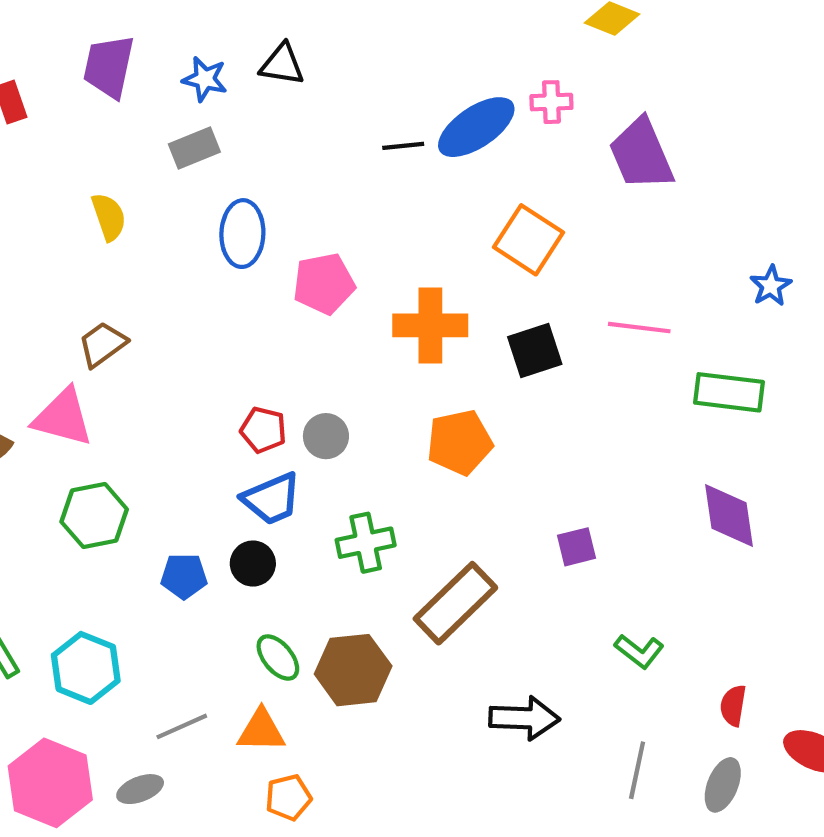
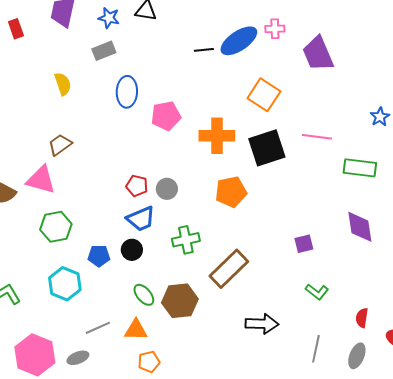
black square: (535, 351) -> (267, 148), size x1.4
purple square: (577, 547) -> (304, 244), moved
cyan hexagon: (86, 668) -> (65, 284), moved

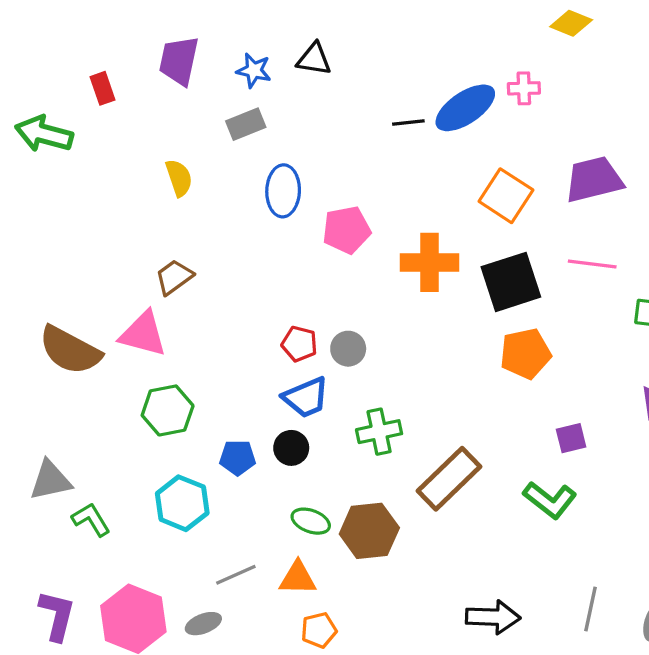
purple trapezoid: (318, 54) -> (594, 179), moved, turned 99
orange pentagon: (231, 192) -> (525, 354), moved
green L-shape: (317, 292) -> (550, 500), moved, size x1.4
green ellipse: (144, 295) -> (311, 521), turned -30
black arrow: (262, 324) -> (493, 617), moved

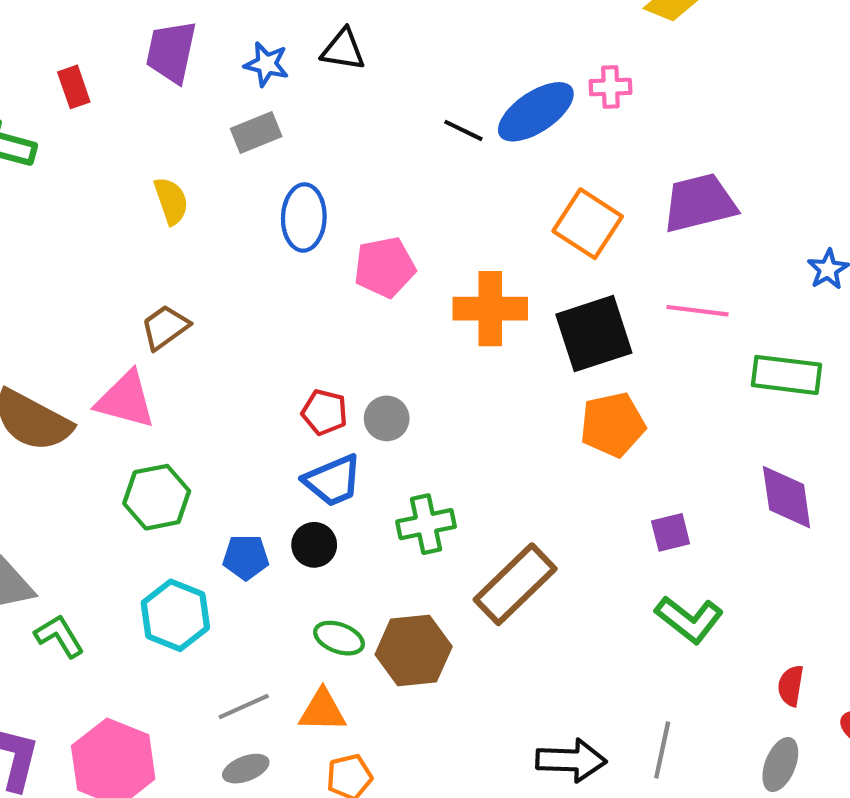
black line: (408, 123) -> (463, 130), turned 32
green L-shape: (550, 500) -> (689, 619), moved
gray line: (591, 609) -> (662, 750), moved
gray ellipse: (203, 624) -> (246, 769), moved

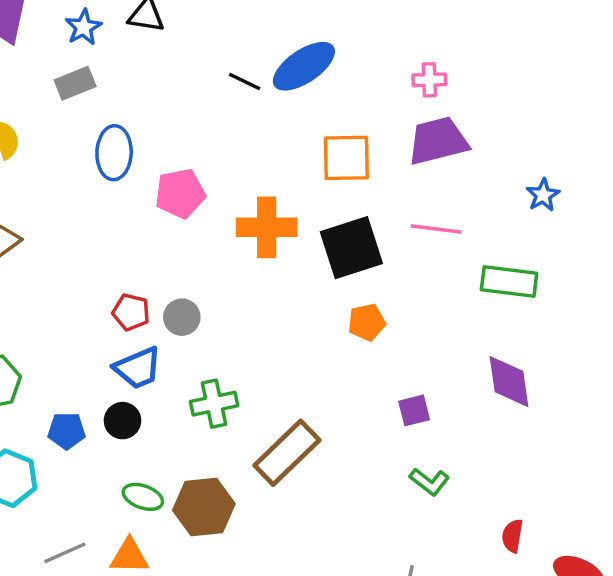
blue star: (266, 64) -> (84, 27), turned 30
pink cross: (610, 87) -> (429, 80), moved
orange square: (588, 224) -> (346, 158), turned -34
orange pentagon: (613, 425) -> (367, 322), size x0.7
green L-shape: (689, 619) -> (429, 482), size x0.7

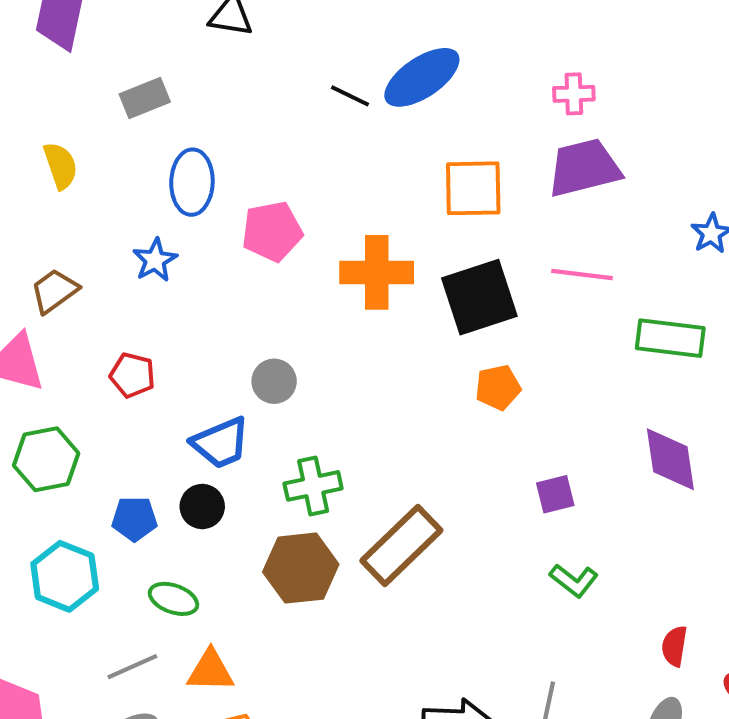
blue star: (84, 27) -> (155, 260), moved
red pentagon: (131, 312) -> (132, 375), moved
green ellipse: (143, 497) -> (173, 599), moved
brown hexagon: (204, 507) -> (301, 568), moved

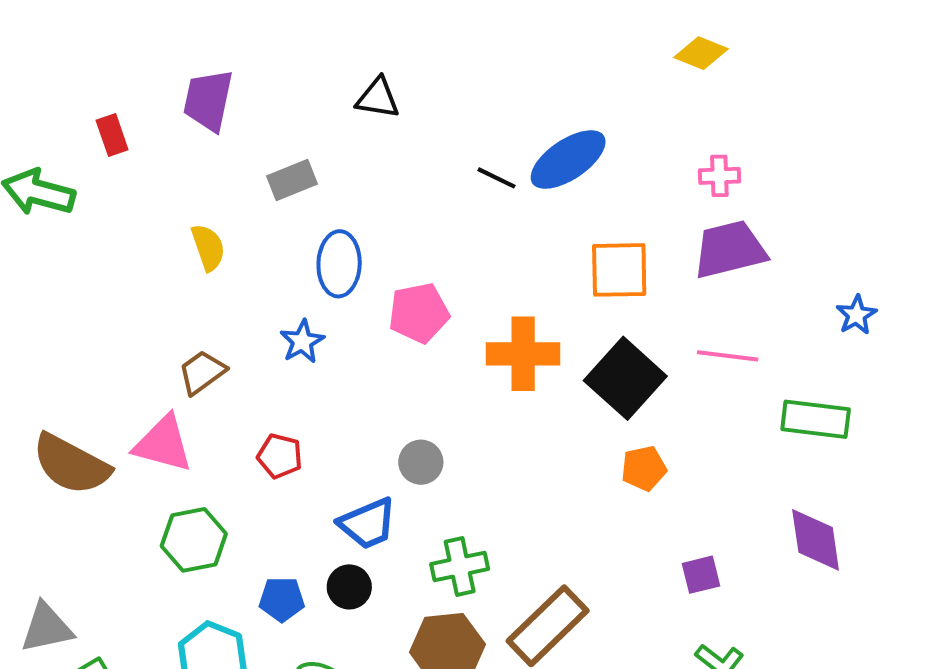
black square: (479, 297) -> (625, 378), turned -30

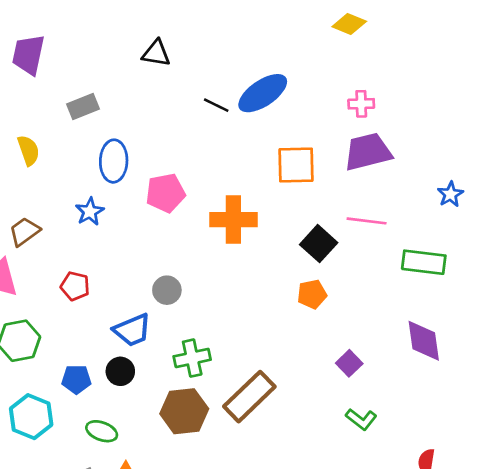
black triangle: (378, 98) -> (156, 53), moved
black square: (625, 378) -> (319, 244), moved, size x0.7
purple square: (701, 575) -> (349, 363), turned -30

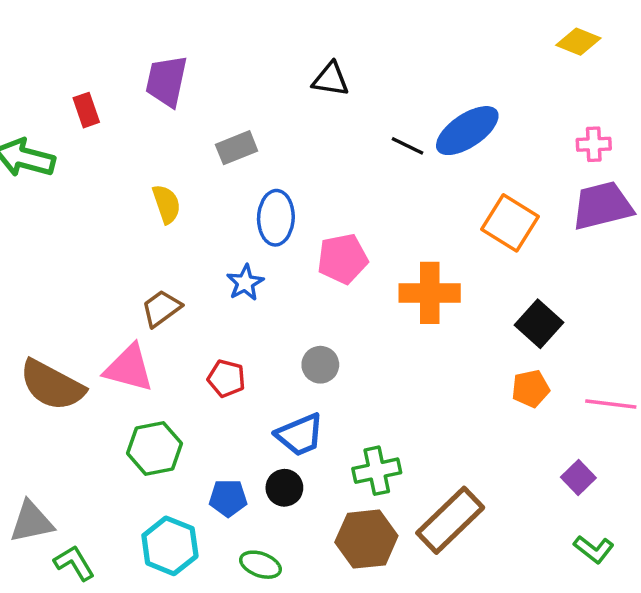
orange square: (296, 165) -> (510, 223), turned 33
pink line: (367, 221) -> (611, 404), moved
gray circle: (167, 290) -> (320, 365), moved

